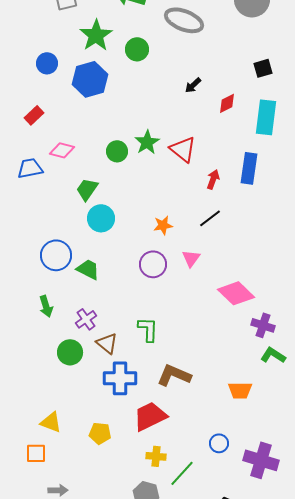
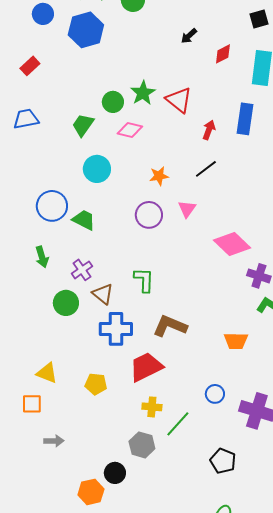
pink diamond: (62, 150) -> (130, 130), moved
green trapezoid: (87, 189) -> (83, 125), moved

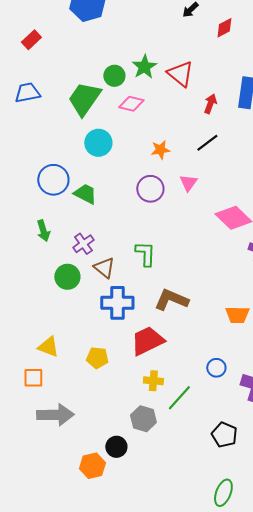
green trapezoid: (83, 125) -> (84, 99), size x1.5
gray arrow: (54, 441) -> (55, 415), size x1.8

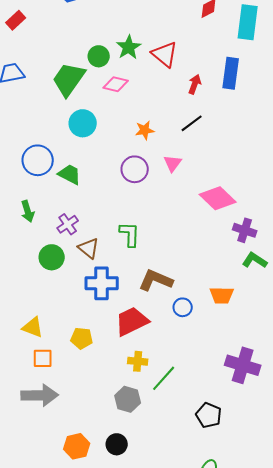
blue circle: (216, 368) -> (183, 307), moved
orange square: (33, 378) -> (43, 358), moved
black circle: (116, 447) -> (117, 444), moved

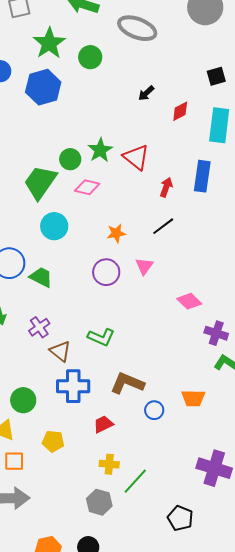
pink diamond: (218, 198) -> (189, 301), size x0.7
green L-shape: (130, 234) -> (101, 337), turned 112
green circle: (52, 257) -> (23, 400), moved
red trapezoid: (132, 321) -> (103, 424), size x0.6

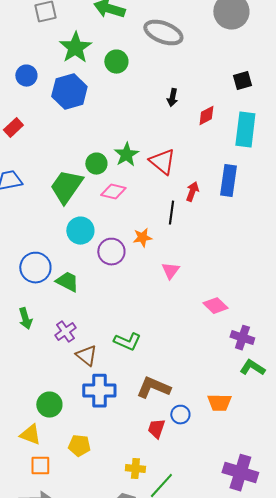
black arrow: (146, 93) -> (172, 98), turned -36
black line: (163, 226) -> (171, 213), moved, turned -45
purple circle: (106, 272) -> (111, 252), moved
red trapezoid: (103, 424) -> (156, 429), moved, turned -45

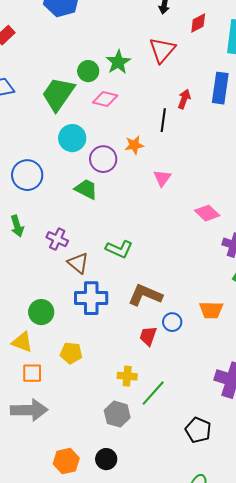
red triangle: (162, 162) -> (162, 50), moved, turned 32
green trapezoid: (67, 282) -> (86, 189), moved
purple cross: (65, 332) -> (57, 239), turned -30

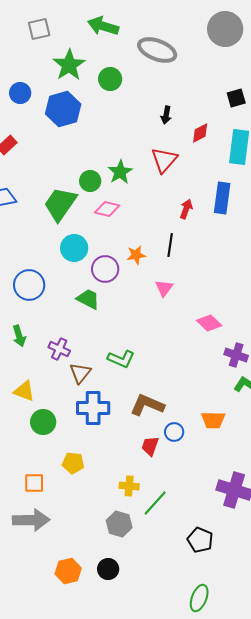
black line: (163, 120) -> (170, 245), moved
brown triangle: (78, 263) -> (80, 373), turned 30
yellow triangle: (22, 342) -> (24, 391), moved

